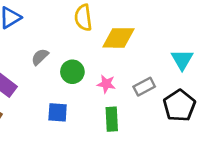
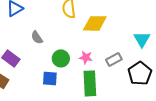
gray semicircle: (40, 57) -> (37, 37), turned -80
green circle: (72, 72) -> (61, 58), moved
green rectangle: (112, 119) -> (90, 83), size x1.4

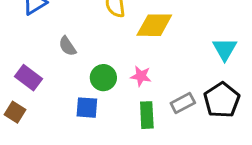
gray rectangle: (114, 59) -> (183, 103), moved
green rectangle: (90, 83) -> (147, 115), size x0.7

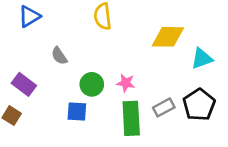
yellow diamond: (154, 25) -> (168, 37), moved
cyan triangle: (225, 49) -> (202, 59), turned 40
green rectangle: (147, 115) -> (131, 118), size x1.4

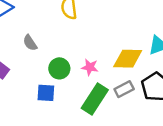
yellow diamond: (168, 37) -> (128, 59), moved
green rectangle: (131, 118) -> (95, 99), turned 36

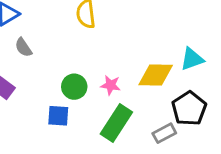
gray semicircle: (30, 43) -> (23, 47), moved
gray rectangle: (124, 89) -> (164, 133), moved

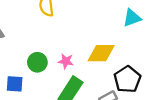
cyan triangle: (192, 59) -> (132, 18), moved
blue square: (58, 116) -> (15, 84), moved

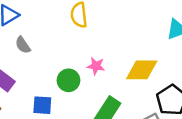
pink star: (66, 61) -> (96, 66), moved

